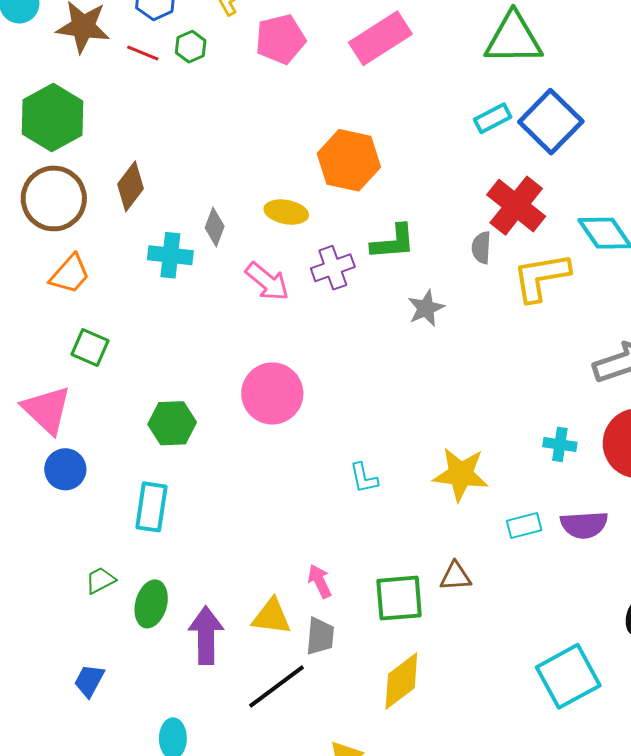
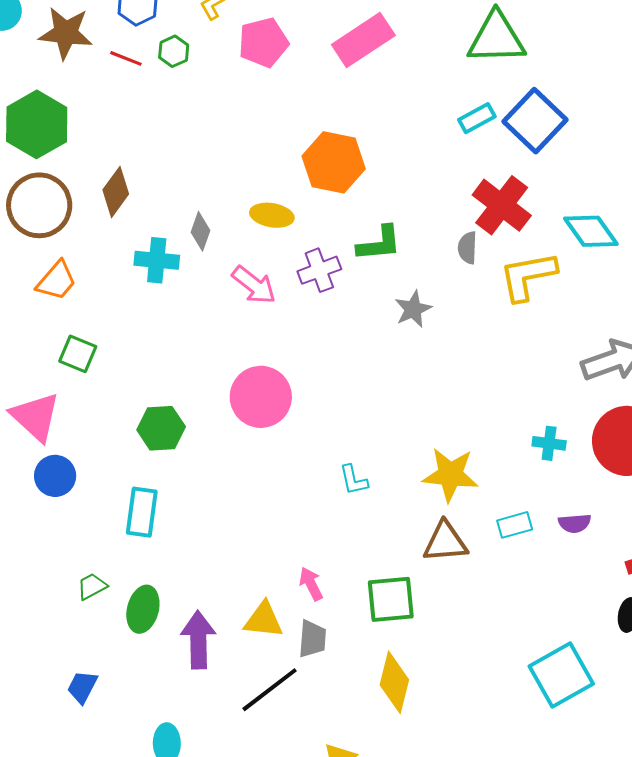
purple semicircle: (584, 525) -> (575, 523), size x0.7
brown triangle: (455, 576) -> (445, 542), moved, size x1.4
yellow diamond: (401, 681) -> (394, 682), turned -38

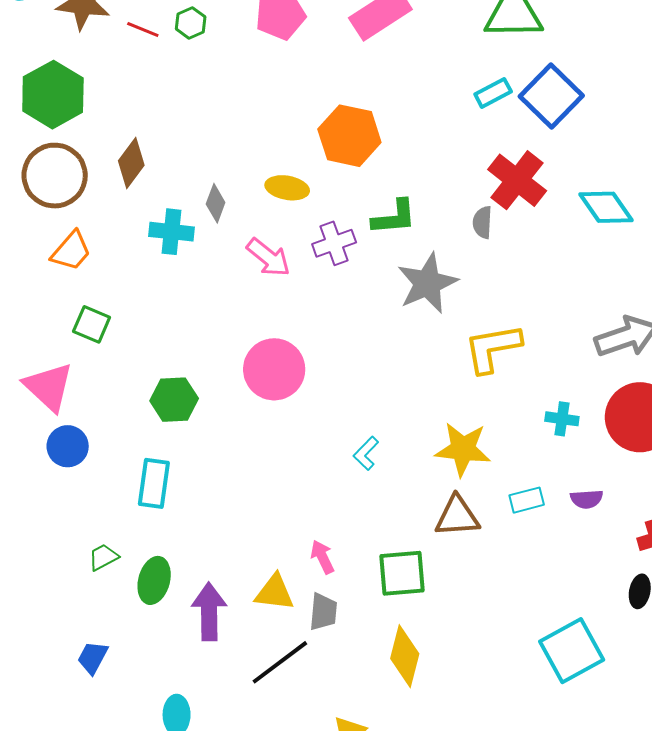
yellow L-shape: (528, 276) -> (493, 348), moved
gray star: (413, 309) -> (427, 283), size x1.6
cyan L-shape: (353, 480) -> (366, 453), turned 56

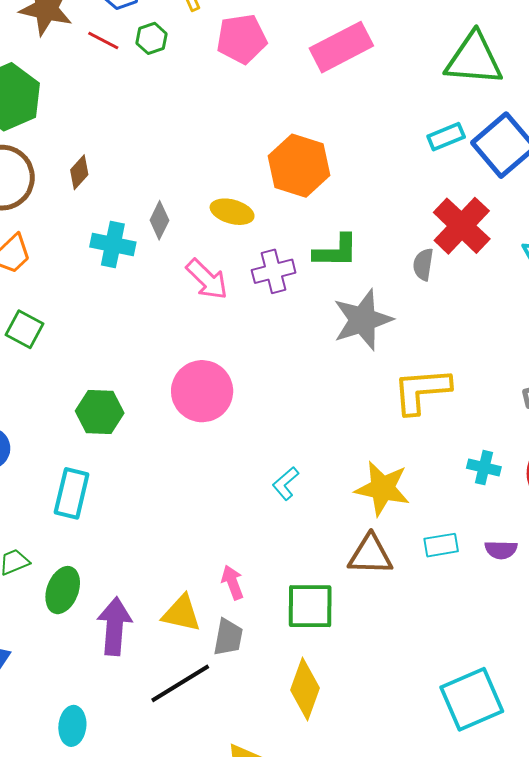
brown diamond: (131, 163) -> (79, 172), size x0.7

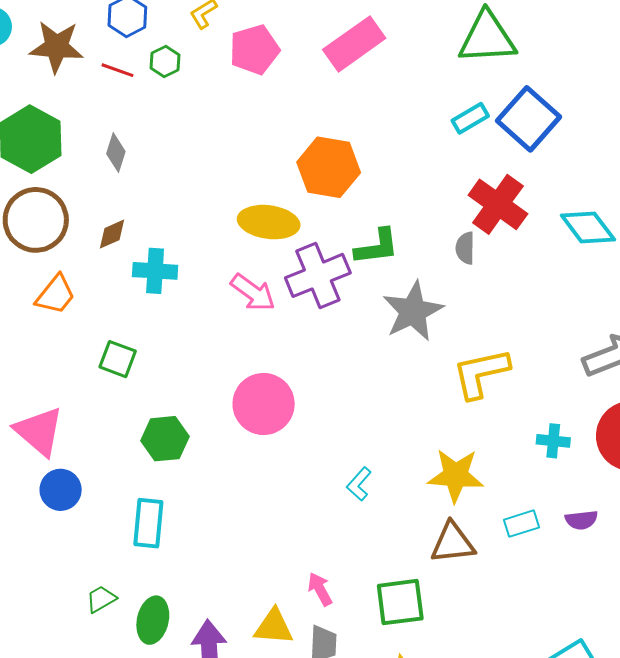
brown diamond: (79, 172) -> (112, 234), moved, turned 32
yellow ellipse: (232, 212) -> (269, 222), size x1.4
gray diamond: (159, 220) -> (116, 153), moved
purple cross: (274, 271) -> (318, 275), size x1.5
green square: (25, 329) -> (118, 359), moved

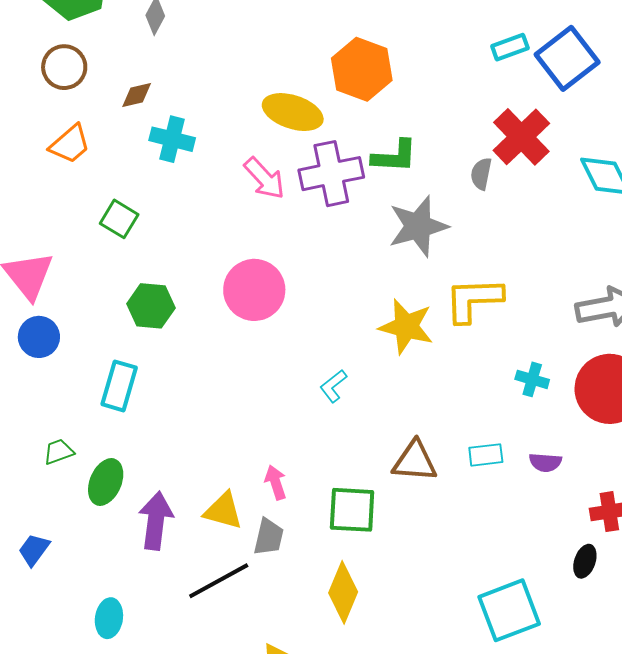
brown circle: (36, 220) -> (64, 67), size x0.7
yellow star: (456, 475) -> (406, 327), moved

